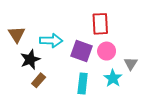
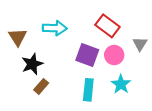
red rectangle: (100, 24) -> (107, 26), turned -50
cyan arrow: (51, 41) -> (55, 28), moved
gray triangle: (131, 64) -> (140, 44), moved

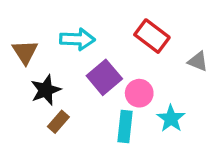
gray triangle: (140, 44) -> (198, 61), turned -40
purple square: (87, 55) -> (104, 77), moved, turned 30
pink circle: (114, 55) -> (139, 93), moved

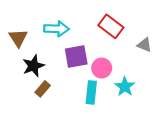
purple square: (104, 77) -> (76, 57), turned 30

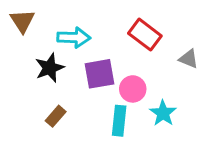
brown triangle: (18, 38) -> (22, 21), moved
black star: (33, 66) -> (50, 68), moved

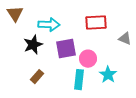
red rectangle: (145, 35) -> (96, 23), turned -40

